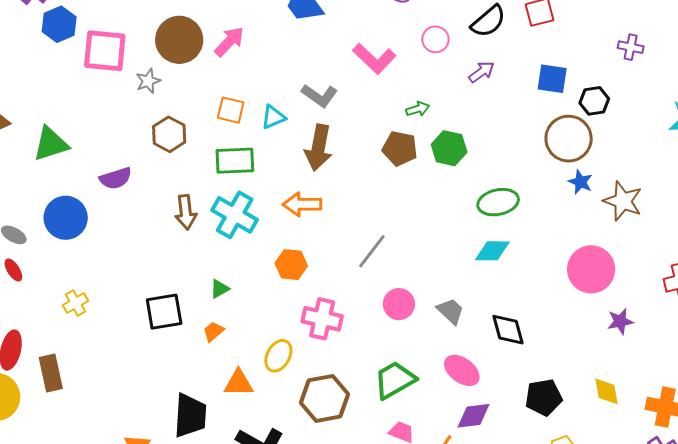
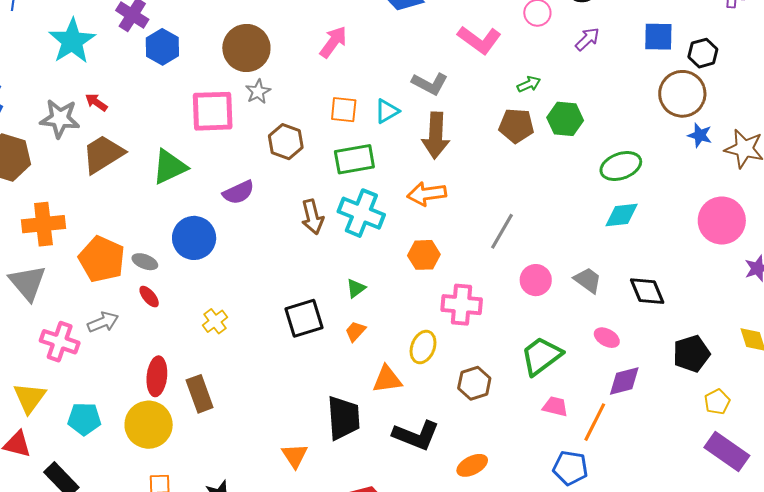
brown circle: (179, 40) -> (246, 48), moved
pink square: (105, 51) -> (213, 111), moved
pink ellipse: (462, 370) -> (607, 338), size x0.7
brown hexagon: (325, 398) -> (474, 383), size x0.7

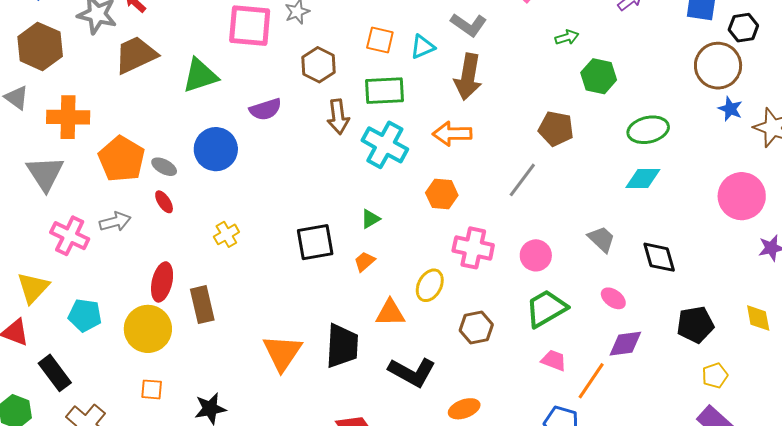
brown pentagon: (516, 126) -> (556, 129), moved
brown arrow: (312, 217) -> (338, 117), moved
pink circle: (536, 280) -> (536, 255), moved
orange triangle: (295, 456) -> (282, 353), moved, size x1.5

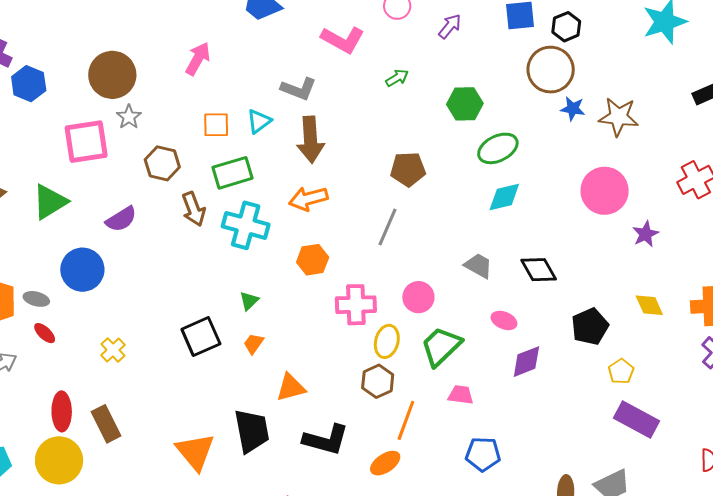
green hexagon: (599, 76) -> (465, 104), moved
yellow ellipse: (430, 285) -> (387, 341), moved
orange line: (591, 381) -> (406, 420), moved

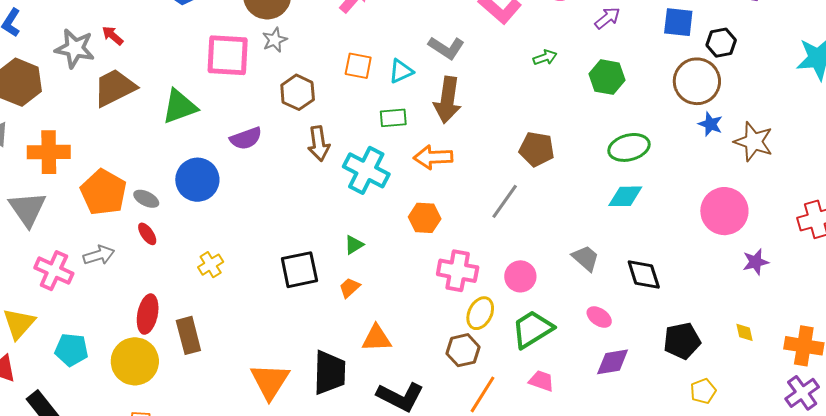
green hexagon: (465, 104) -> (607, 77), moved
green rectangle: (233, 173) -> (393, 118), moved, size x0.7
yellow diamond: (649, 305) -> (745, 332), size x0.7

